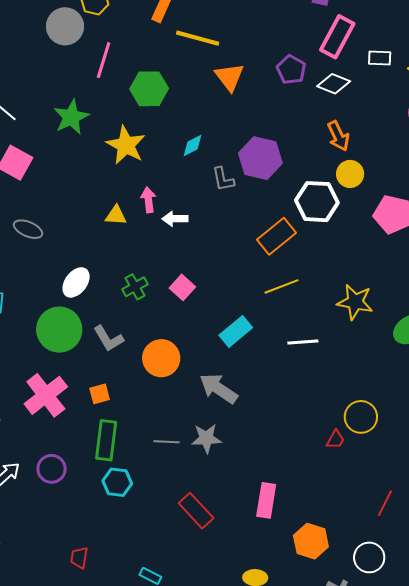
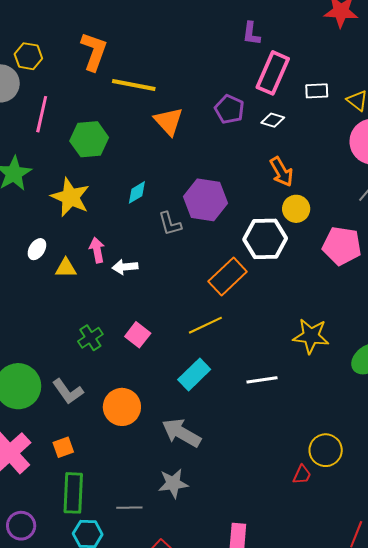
white diamond: (334, 84) -> (273, 120), size x0.7
white ellipse: (76, 282) -> (37, 249), moved, size x0.7
yellow line: (282, 286) -> (205, 325), moved
gray line: (166, 442) -> (129, 508), moved

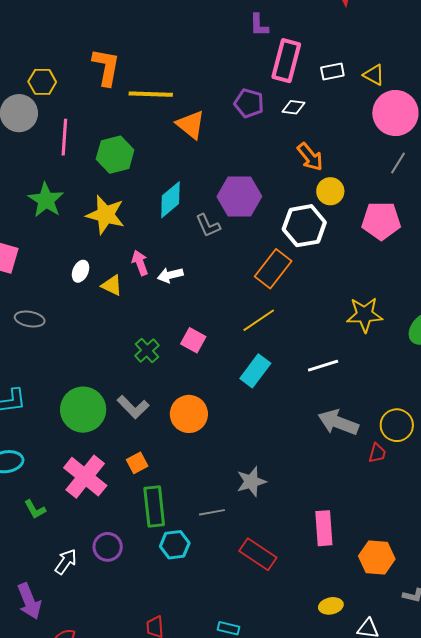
cyan diamond: (137, 192) -> (170, 200), size x1.5
yellow triangle: (66, 268) -> (112, 285), turned 35
gray arrow: (181, 433) -> (338, 422), moved

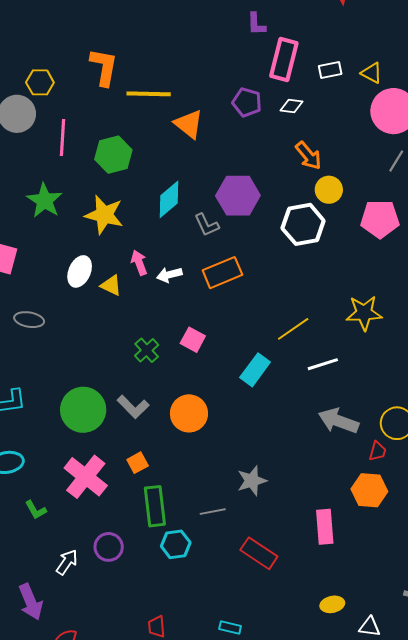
orange rectangle: (273, 269) -> (222, 273), moved, turned 30
white ellipse: (81, 271) -> (80, 271), size x1.4
yellow line: (259, 320) -> (293, 329), moved
orange hexagon: (377, 558) -> (369, 490), moved

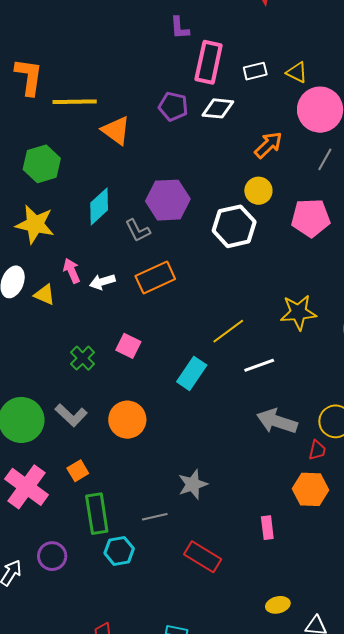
white diamond: (291, 106) -> (218, 108), size x1.4
orange arrow: (308, 156) -> (268, 145), moved, turned -92
pink rectangle: (325, 527) -> (267, 528), size x0.7

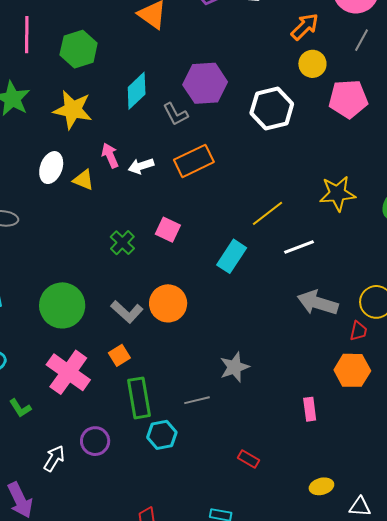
yellow circle: (258, 191) -> (312, 64), moved
gray L-shape: (71, 415) -> (127, 312), moved
red rectangle: (203, 557) -> (249, 459), moved, size x0.6

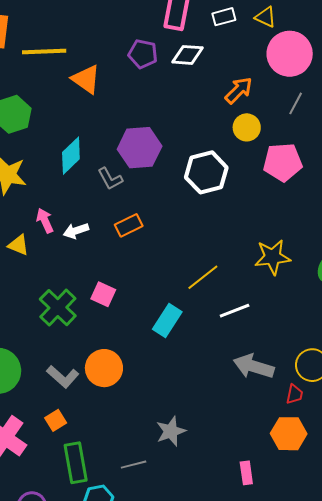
orange rectangle: (194, 161) -> (129, 225), size x0.7
green cross: (122, 243) -> (58, 308), size x1.5

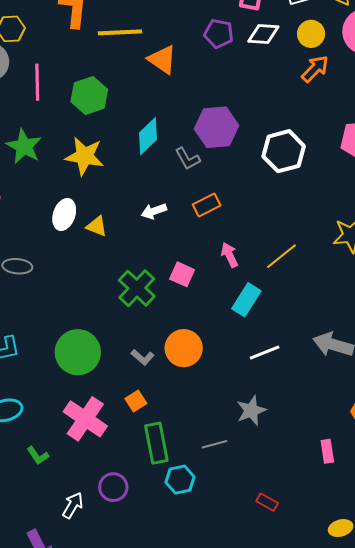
yellow circle: (247, 127) -> (311, 34), moved
pink arrow: (45, 221) -> (229, 255), moved
white line: (235, 311) -> (265, 352), moved
gray L-shape: (63, 377) -> (143, 357), size x0.7

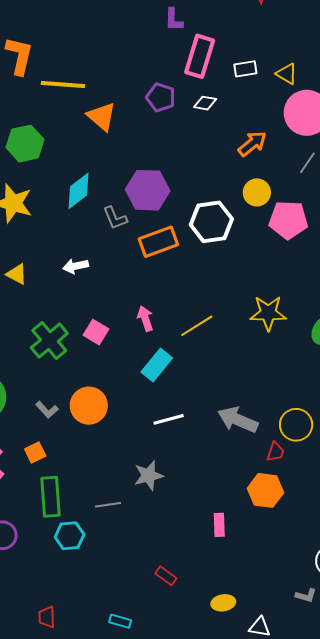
white diamond: (263, 34) -> (205, 103), size x0.7
yellow circle: (311, 34) -> (257, 192), moved
orange rectangle: (207, 205) -> (158, 242), moved, size x1.4
red rectangle: (267, 502) -> (166, 576), moved

